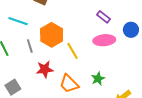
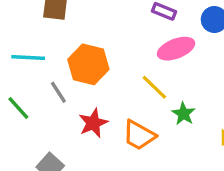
yellow line: (72, 51) -> (154, 87), moved

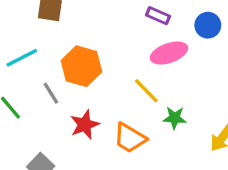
cyan line: (28, 58) -> (22, 58), turned -32
green star: (183, 114) -> (175, 118), turned -30

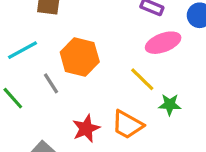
red star: (85, 125) -> (86, 129), moved

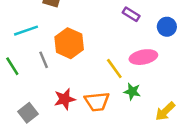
pink ellipse: (163, 43) -> (143, 57), moved
orange trapezoid: (127, 125) -> (97, 101), turned -45

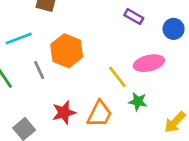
orange trapezoid: (97, 101) -> (99, 114), turned -55

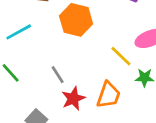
orange hexagon: (67, 51) -> (76, 20), moved
gray line: (39, 70) -> (58, 75), moved

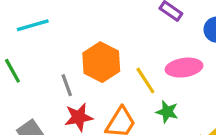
orange hexagon: (76, 20) -> (101, 62), moved

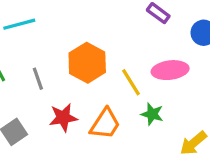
gray line: (67, 85) -> (38, 79), moved

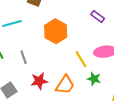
orange hexagon: (87, 63) -> (56, 31), moved

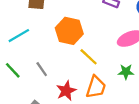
yellow line: (81, 59) -> (89, 57), moved

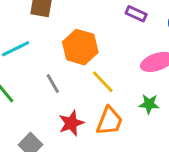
gray line: (42, 69) -> (53, 84), moved

